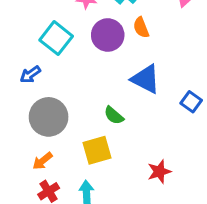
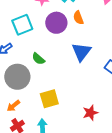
cyan square: (56, 38) -> (22, 25), turned 30
blue triangle: (146, 79) -> (81, 52), turned 40
green semicircle: (114, 115) -> (38, 59), moved

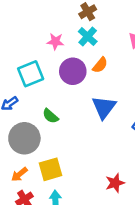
orange semicircle: (78, 18) -> (100, 65), turned -120
yellow square: (49, 99) -> (50, 169), moved

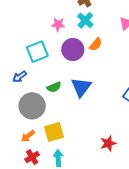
blue triangle: (104, 107) -> (81, 87), moved
green semicircle: (50, 116) -> (54, 87), turned -64

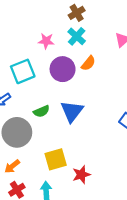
yellow square: (54, 132) -> (56, 159), moved
red star: (108, 143) -> (81, 175), moved

